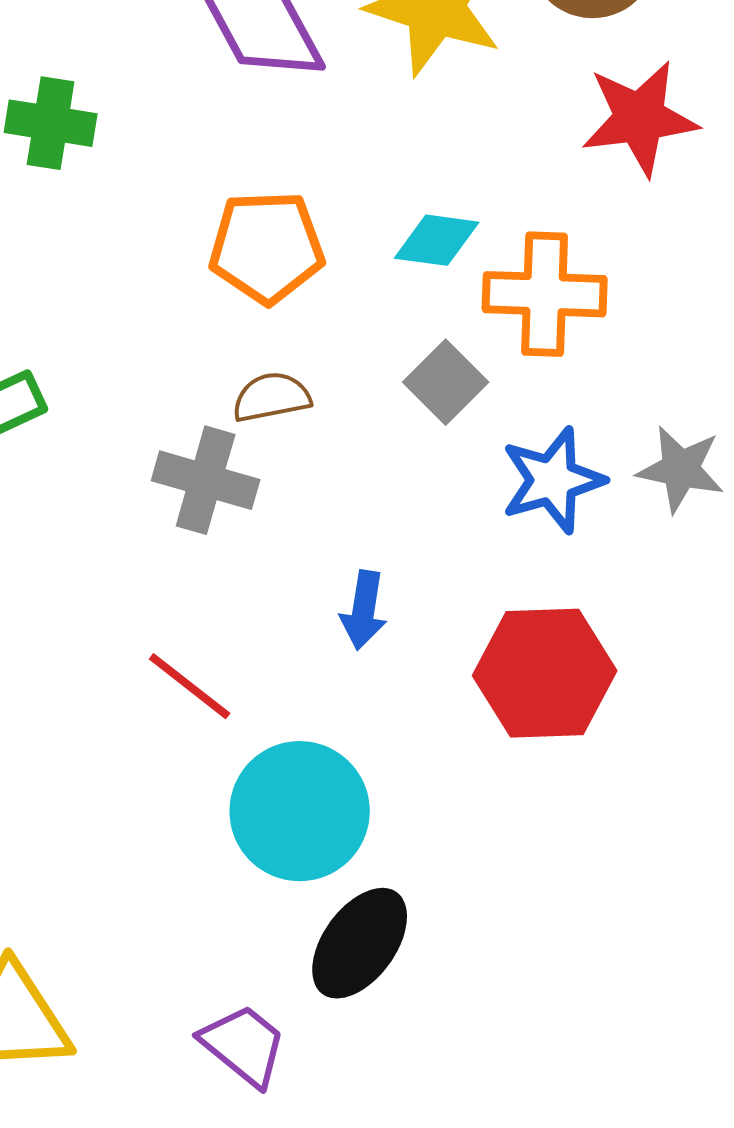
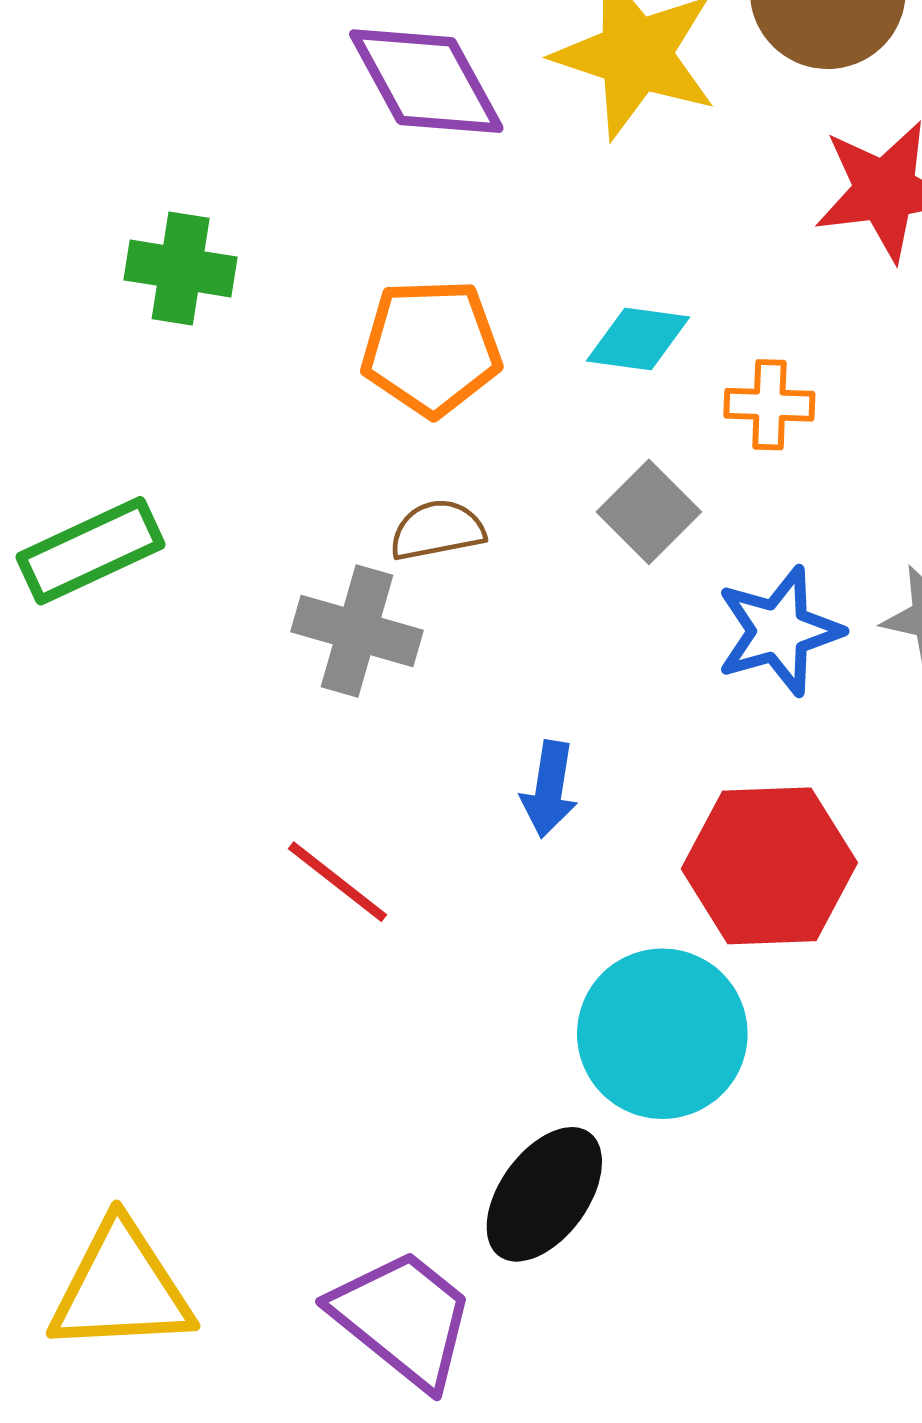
green cross: (51, 123) -> (181, 268), moved
orange cross: (545, 294) -> (769, 405), size x0.6
cyan circle: (300, 811) -> (662, 1034), moved
purple trapezoid: (244, 1045) -> (403, 1318), size x1.4

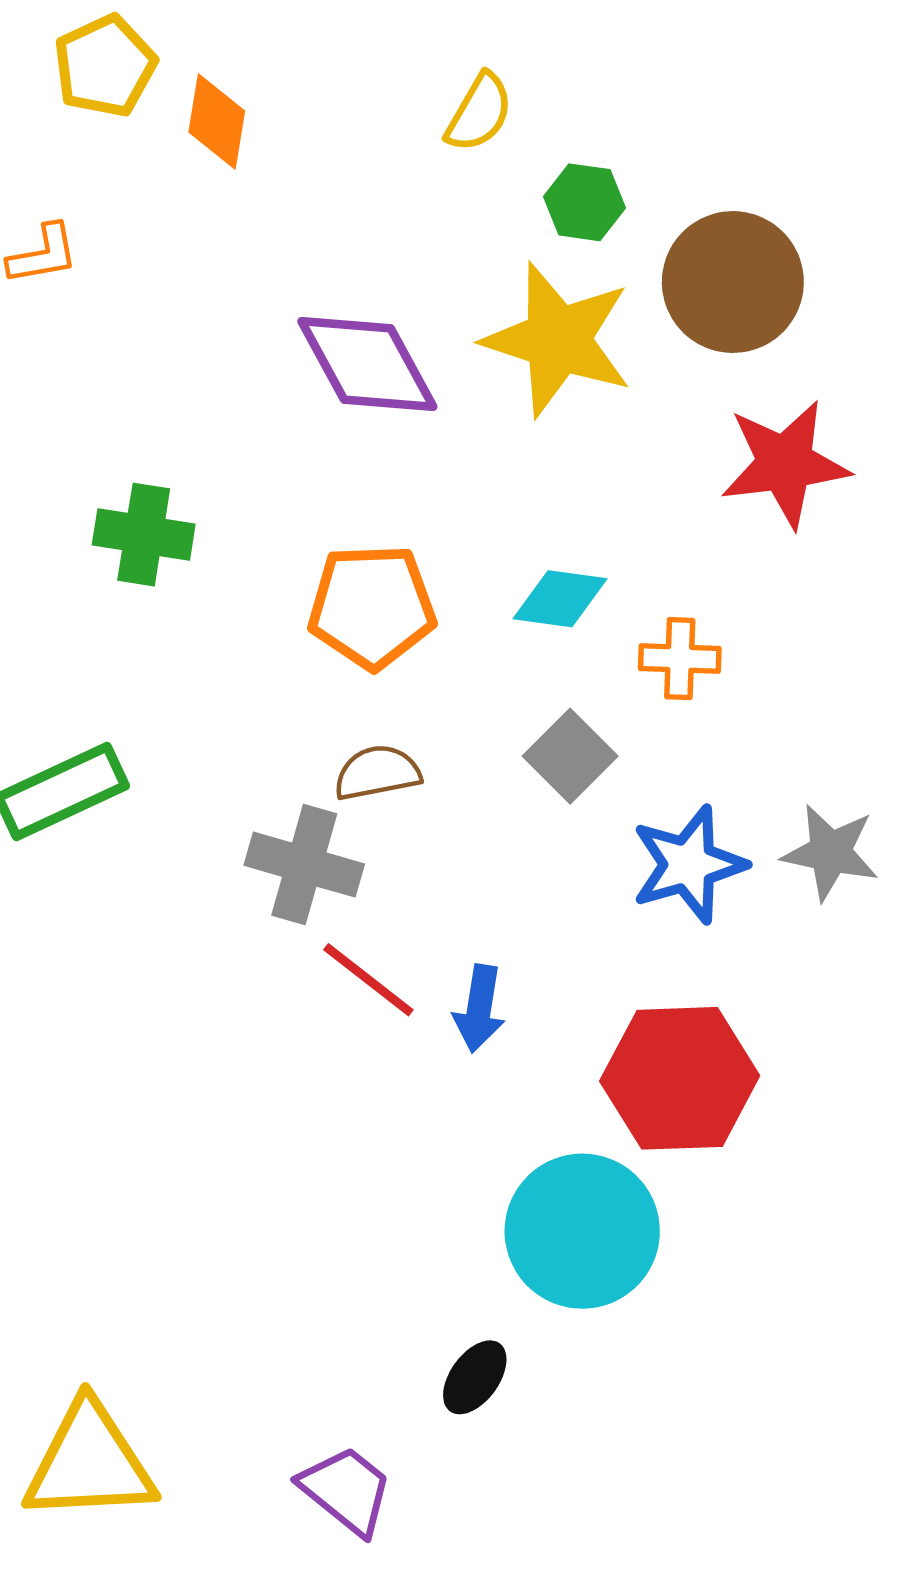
red line: (338, 882) -> (368, 980), moved
black ellipse: (544, 1194) -> (475, 1377), size x0.6
purple trapezoid: (403, 1318) -> (346, 1490), size x0.7

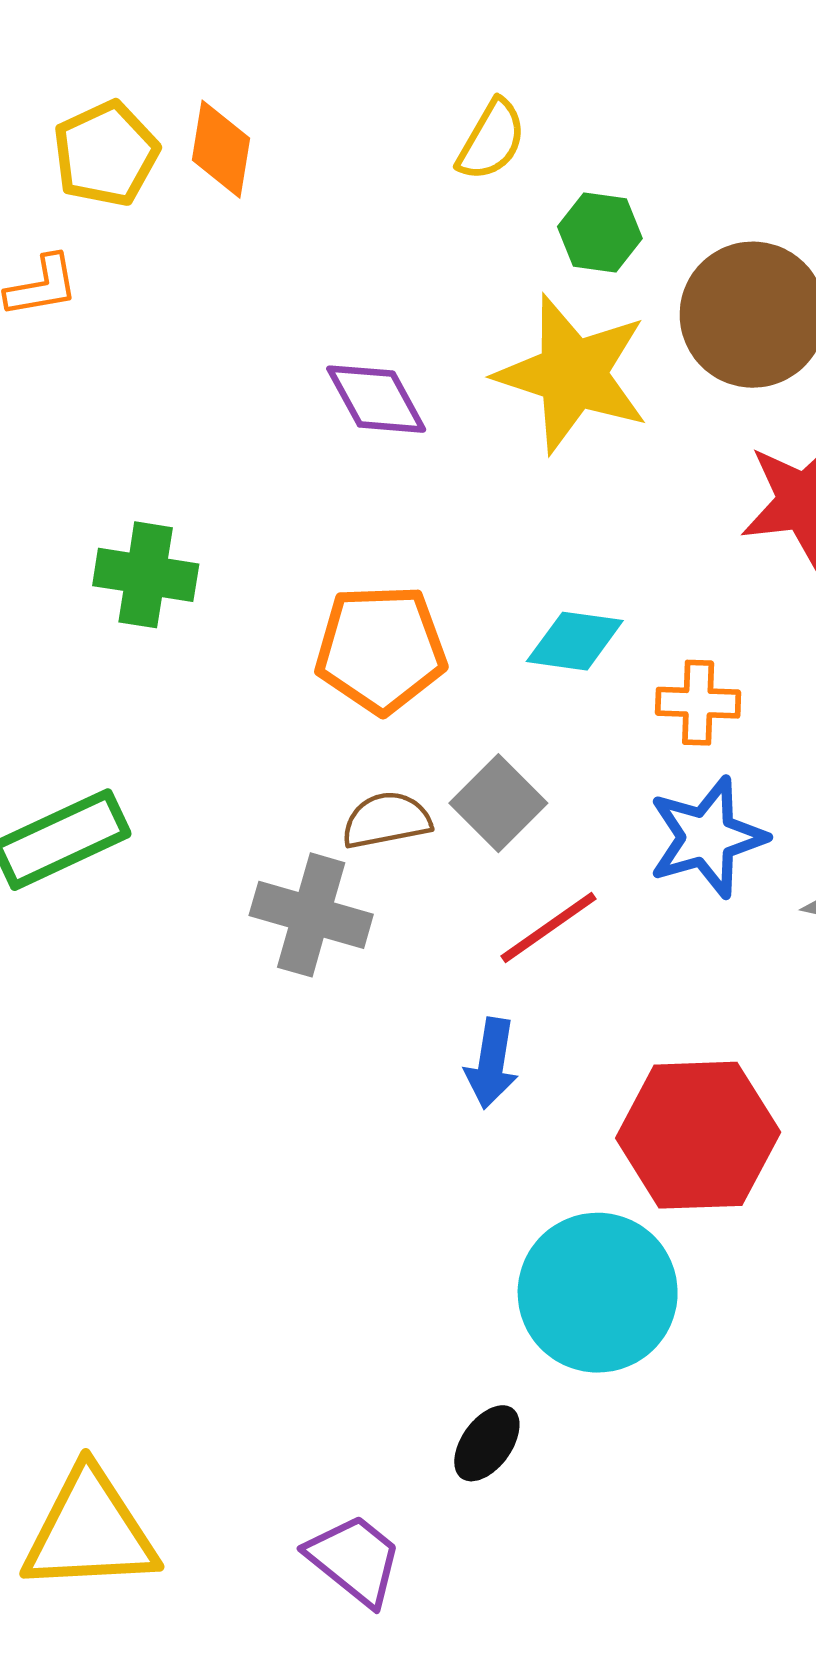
yellow pentagon: (105, 66) -> (106, 154), moved
purple diamond: (367, 364) -> (376, 399), size x0.7
gray square: (570, 756) -> (498, 803), moved
blue star: (689, 865) -> (707, 837), moved
red line: (368, 980) -> (549, 927), moved, turned -73

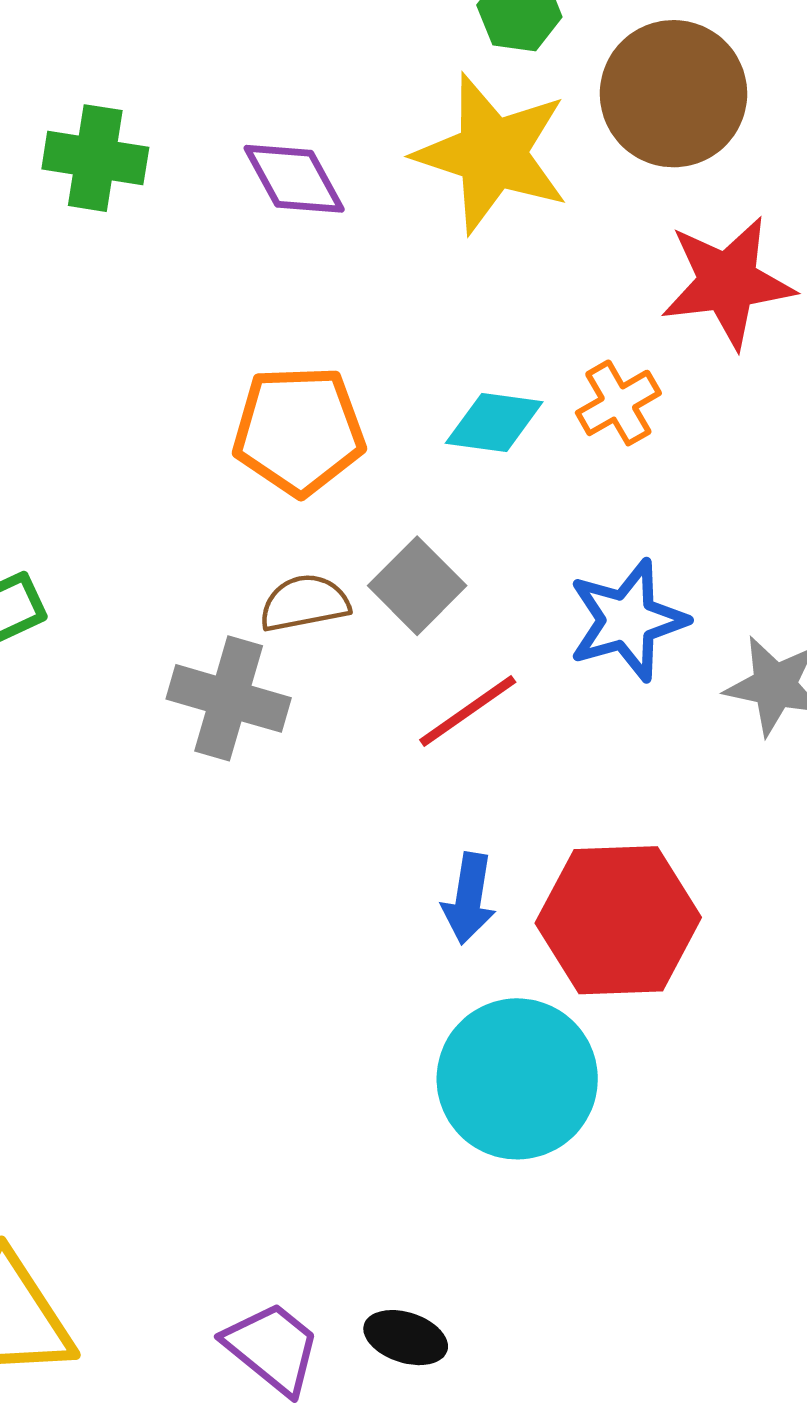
green cross: (146, 575) -> (95, 158), moved
orange cross: (698, 703) -> (618, 403), moved, turned -32
blue arrow: (491, 1063) -> (469, 898), moved
black ellipse: (487, 1443) -> (406, 1338), moved, turned 72

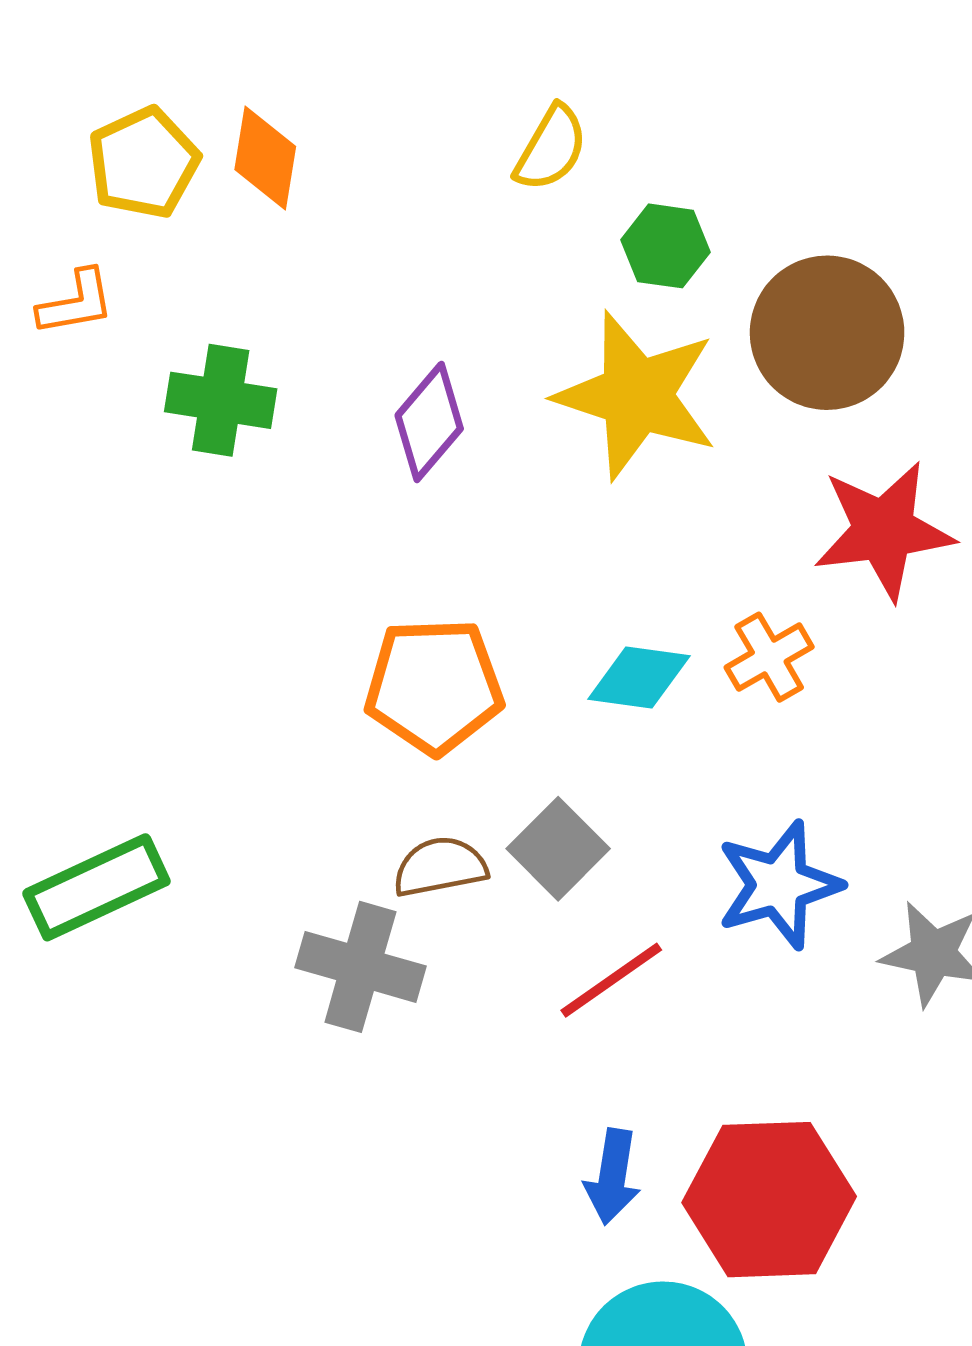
purple diamond: (294, 179) -> (429, 422), turned 69

